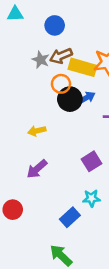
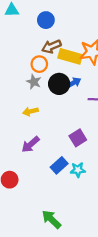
gray star: (41, 60) -> (34, 82), moved
orange circle: (61, 84) -> (39, 64), moved
blue rectangle: (70, 217) -> (59, 165), moved

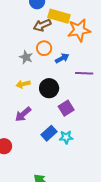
yellow rectangle: (70, 56) -> (59, 16), moved
orange circle: (39, 64) -> (44, 48), moved
black circle: (59, 84) -> (49, 88), moved

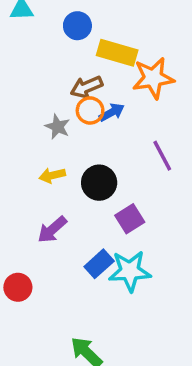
brown arrow: (42, 25) -> (86, 87), moved
blue arrow: (62, 58) -> (112, 112), moved
purple line: (84, 73) -> (162, 156), turned 60
cyan star: (66, 137) -> (130, 271), size x1.6

